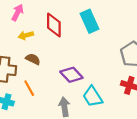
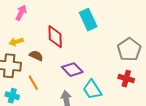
red diamond: (54, 25) -> (55, 37), moved
yellow arrow: (26, 35) -> (16, 42), moved

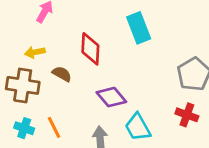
orange line: (33, 83) -> (54, 127), moved

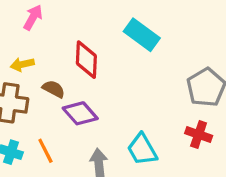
cyan rectangle: (139, 28) -> (142, 35), turned -32
purple diamond: (111, 97) -> (80, 113), moved

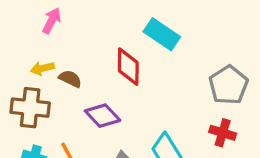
red diamond: (86, 60) -> (128, 67), moved
brown semicircle: (54, 89) -> (70, 79), moved

